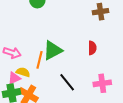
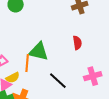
green triangle: (53, 50) -> (39, 51), turned 50
yellow semicircle: (23, 72) -> (13, 78), turned 144

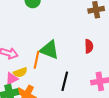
black line: (58, 81) -> (65, 81), turned 54

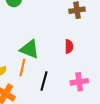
orange line: (36, 60) -> (22, 68), moved

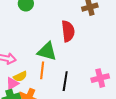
red semicircle: (69, 47) -> (68, 31), moved, size x1.5

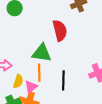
yellow semicircle: (20, 76) -> (18, 81), turned -40
pink triangle: (12, 83) -> (31, 87), moved

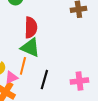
red semicircle: (60, 30) -> (31, 27), moved

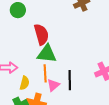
pink triangle: (11, 77) -> (53, 85), moved

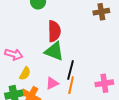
orange line: (45, 73) -> (71, 85), moved
black line: (70, 80) -> (71, 70), moved

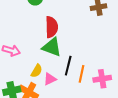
yellow semicircle: (25, 74) -> (37, 71), moved
orange line: (71, 85) -> (82, 74), moved

